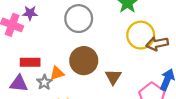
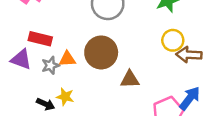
yellow circle: (141, 35) -> (173, 40), size x0.7
brown triangle: (113, 77) -> (130, 79), turned 42

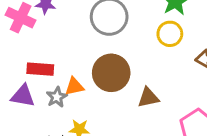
yellow circle: (173, 40) -> (170, 34), moved

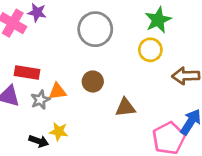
brown circle: (111, 73) -> (93, 81), size x0.6

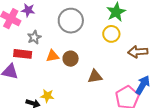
orange triangle: (57, 91) -> (53, 56), moved
gray star: (40, 100) -> (34, 37), moved

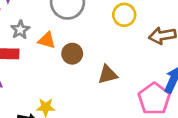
orange triangle: (53, 56) -> (47, 40), moved, turned 32

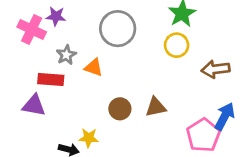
brown circle: (72, 54) -> (120, 109), moved

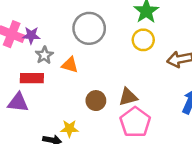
purple star: (56, 16) -> (31, 35), moved
pink pentagon: (203, 135) -> (135, 122), moved

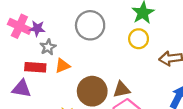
orange triangle: (70, 65) -> (62, 66), moved, turned -42
brown circle: (96, 101) -> (92, 91), size x1.6

